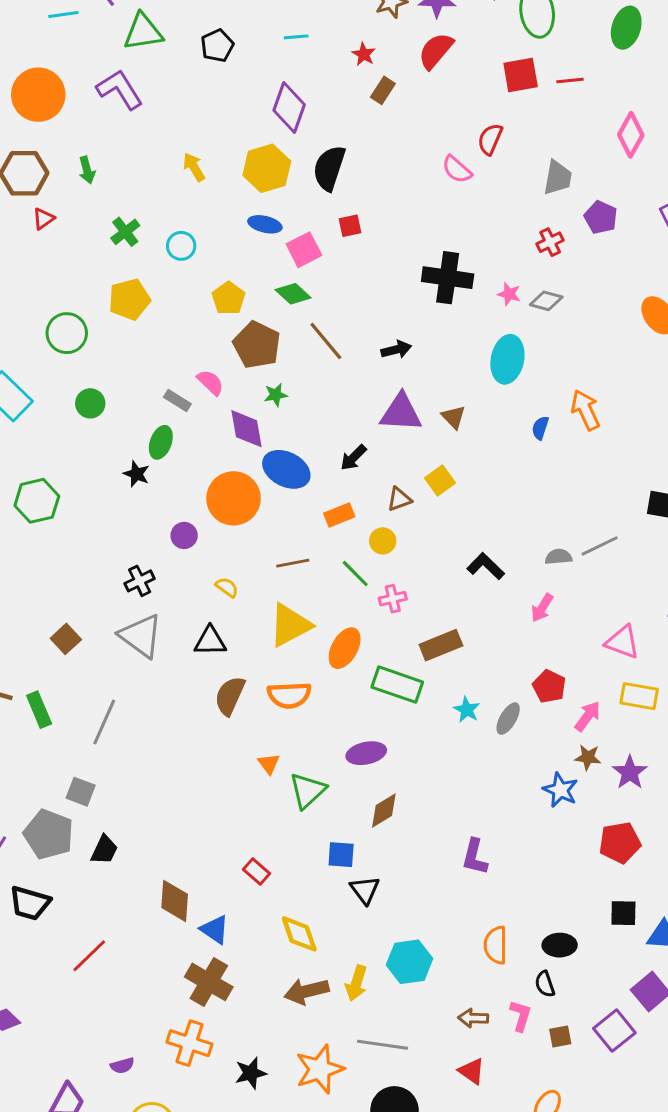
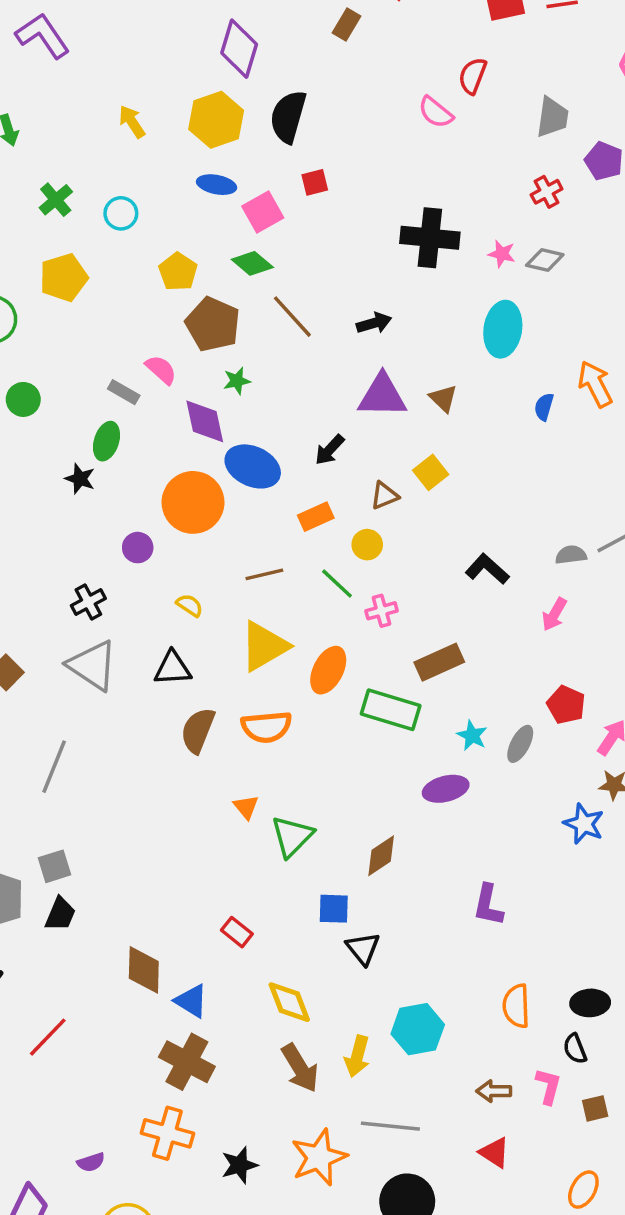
purple ellipse: (366, 753) -> (446, 789), moved
gray square: (81, 792) -> (55, 866), moved, turned -36
brown arrow: (306, 991) -> (300, 1068), turned -105

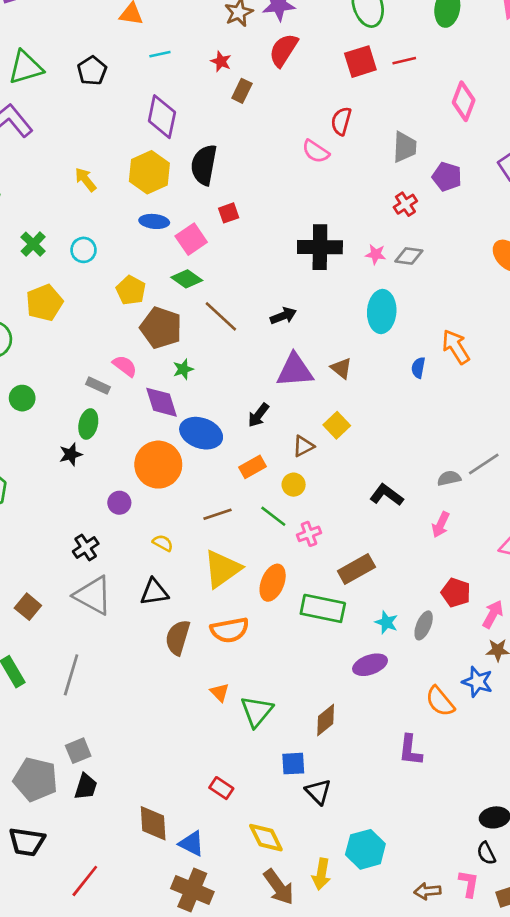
black star: (80, 479) -> (71, 454), turned -30
orange semicircle: (516, 1006) -> (440, 701), moved, turned -32

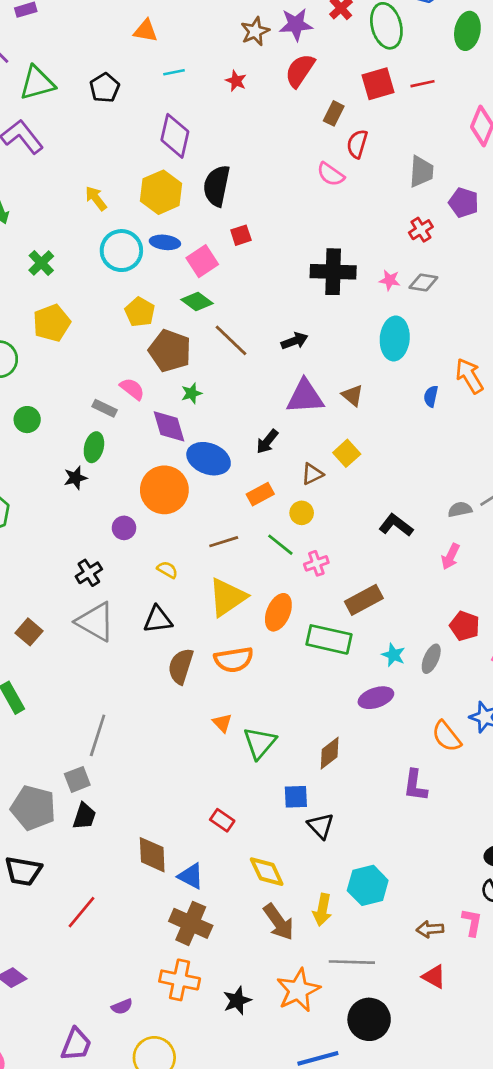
brown rectangle: (242, 91) -> (334, 113), moved
cyan circle: (83, 250) -> (121, 251), moved, size x1.6
gray line: (71, 675) -> (98, 735), moved

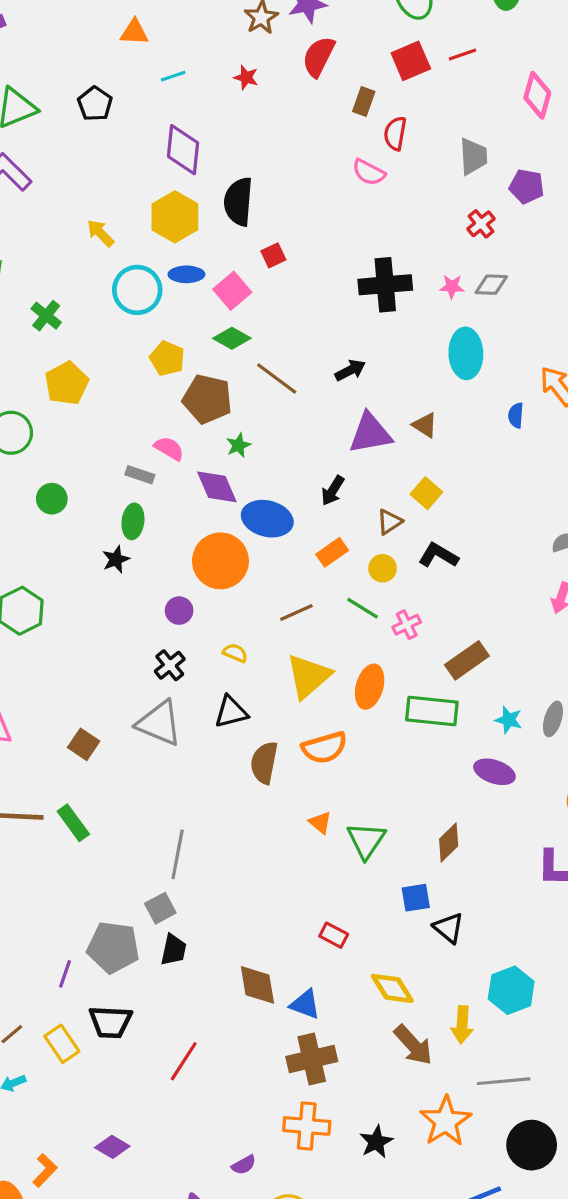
black L-shape: (396, 525) -> (438, 555), moved
black cross: (89, 573) -> (170, 665), moved
purple ellipse: (376, 698) -> (494, 772), turned 44
brown cross: (191, 923) -> (312, 1059), turned -30

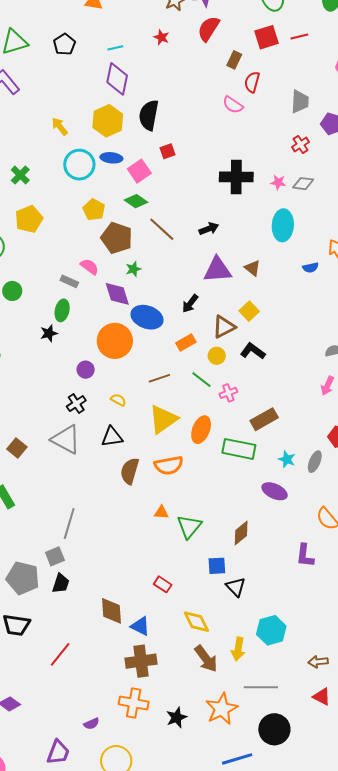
cyan line: (173, 76) -> (115, 48), moved
blue semicircle: (516, 415) -> (310, 268), turned -112
brown triangle: (389, 522) -> (224, 327), size x1.4
orange triangle: (320, 822) -> (161, 512), turned -42

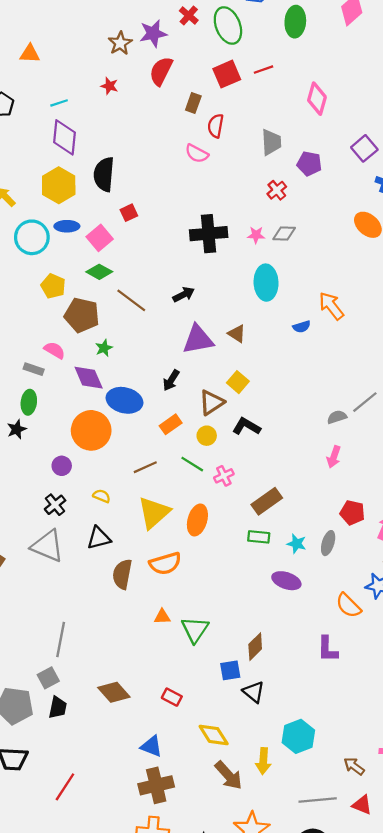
green rectangle: (239, 449) -> (259, 537), moved, size x0.6
brown diamond: (241, 533) -> (255, 647), moved
brown diamond: (111, 611) -> (114, 692), moved, turned -32
brown arrow: (318, 662) -> (354, 766), turned 48
gray line: (261, 687) -> (318, 800), moved

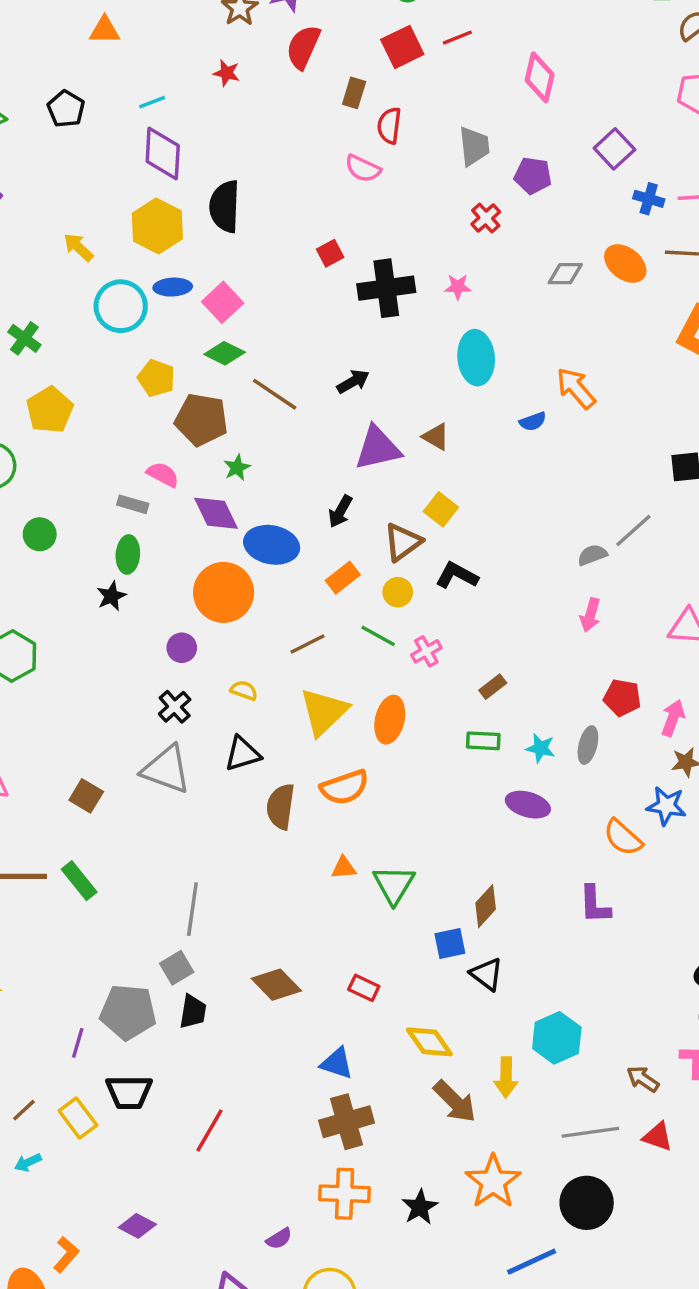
red square: (129, 213) -> (330, 253), moved
gray diamond: (284, 234) -> (565, 274), moved
brown rectangle: (267, 501) -> (493, 687), size x0.6

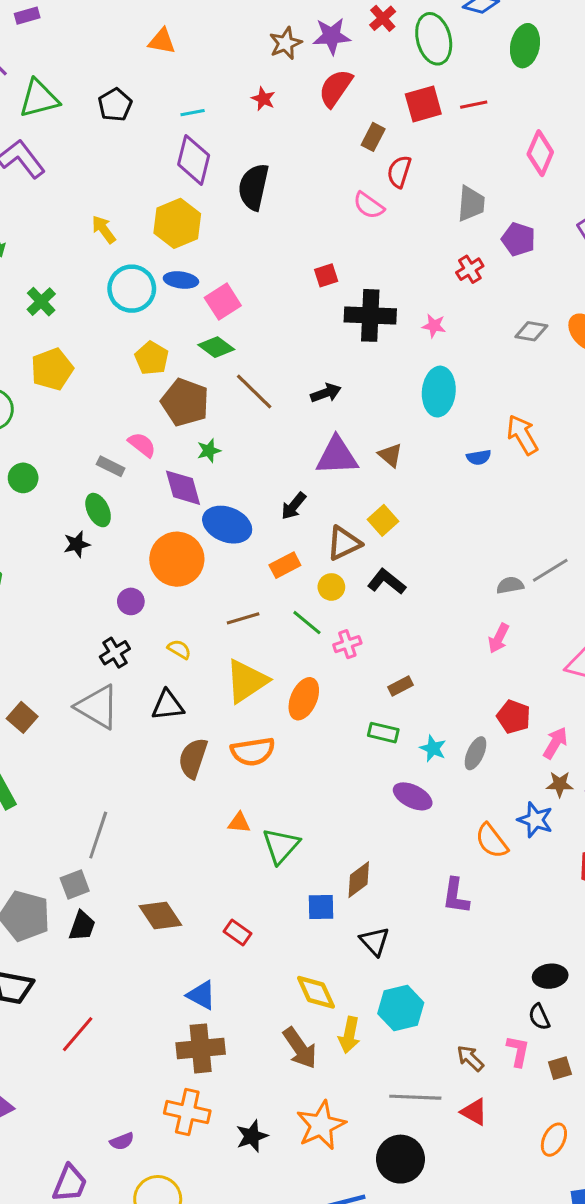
black semicircle: (225, 206) -> (254, 187), moved
green ellipse: (128, 555) -> (98, 510), turned -40
black triangle: (487, 974) -> (375, 941), moved
yellow diamond: (429, 1042) -> (316, 992), moved

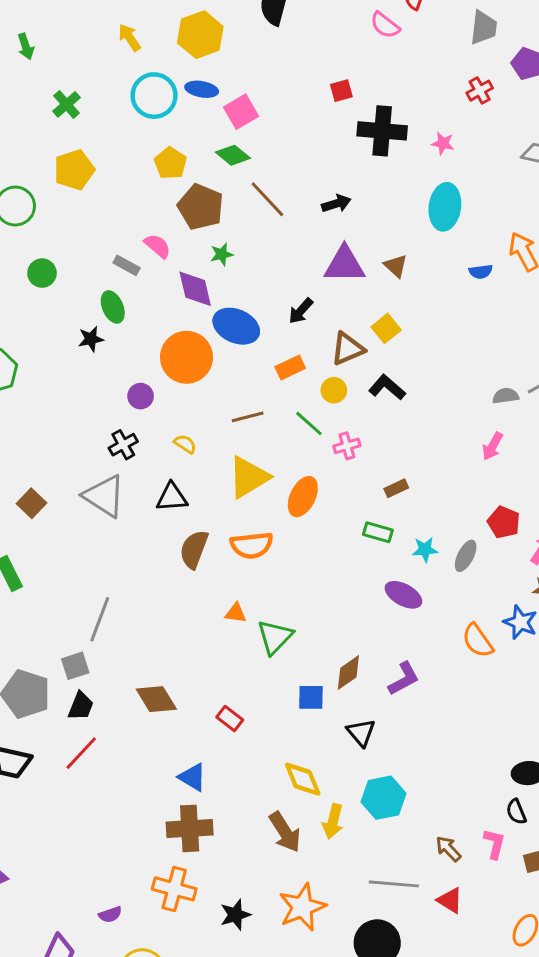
cyan star: (433, 748) -> (425, 549), turned -30
purple L-shape: (456, 896) -> (404, 679), moved, turned -129
red line: (78, 1034) -> (81, 753), moved

